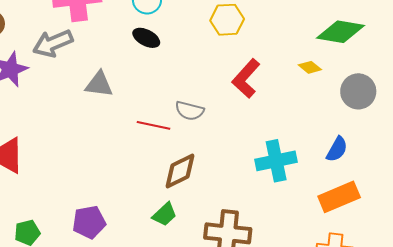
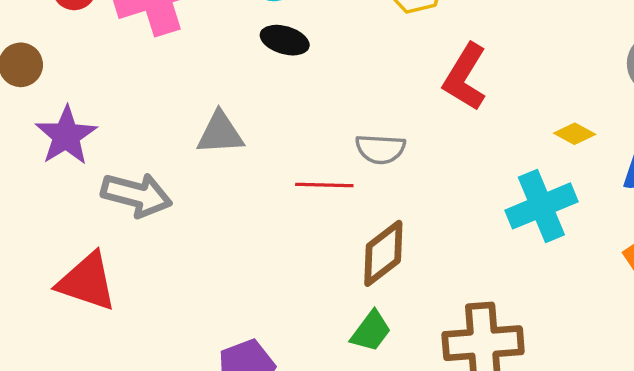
gray arrow: (53, 43) -> (137, 195), moved, turned -132
yellow diamond: (310, 67) -> (575, 134), moved

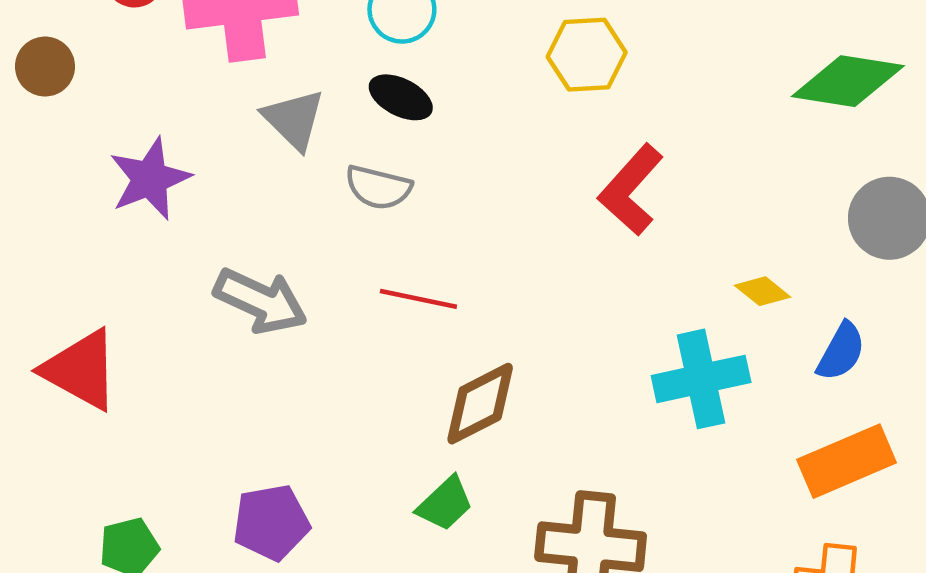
gray triangle: (220, 133) -> (294, 119), moved, turned 38
purple star: (66, 136) -> (150, 179), moved
gray semicircle: (380, 149) -> (378, 187), moved
gray arrow: (137, 195) -> (261, 301), moved

